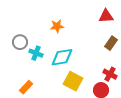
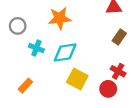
orange star: (57, 26) -> (60, 18), size x1.5
gray circle: (20, 42) -> (18, 26), moved

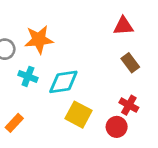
orange star: (60, 18) -> (39, 40), moved
brown rectangle: (119, 37) -> (130, 63), turned -72

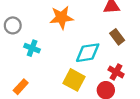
orange star: (39, 40) -> (62, 17), moved
cyan diamond: (63, 82) -> (88, 53), moved

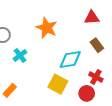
orange star: (62, 17) -> (47, 28), turned 30
cyan cross: (32, 48) -> (20, 55), turned 32

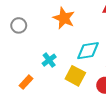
cyan cross: (20, 55) -> (49, 60), moved

